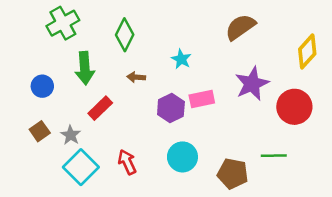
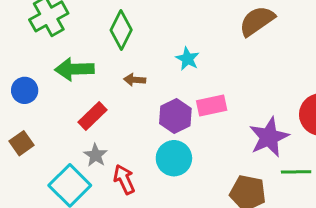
green arrow: (85, 68) -> (74, 69), turned 92
purple star: (252, 84) -> (269, 137), moved
gray star: (71, 135) -> (96, 155), moved
cyan circle: (182, 157) -> (174, 158), moved

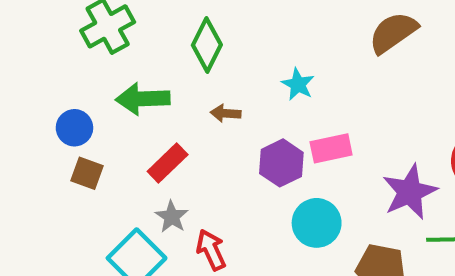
brown square: (22, 143) -> (87, 173), moved, turned -35
cyan circle: (174, 158) -> (317, 223), moved

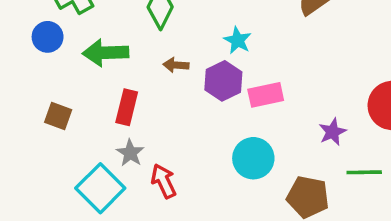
blue circle: (74, 128) -> (48, 37), moved
red rectangle: (168, 163) -> (127, 107), turned -32
purple hexagon: (281, 163) -> (223, 81), moved
purple star: (410, 192) -> (332, 132), size x0.6

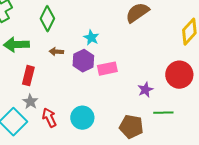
cyan circle: (253, 158) -> (82, 118), moved

